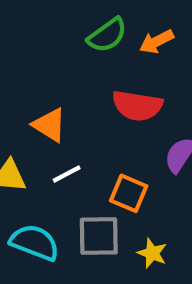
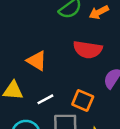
white line: (67, 174) -> (45, 99), moved

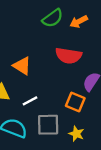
orange square: (83, 101) -> (75, 102), moved

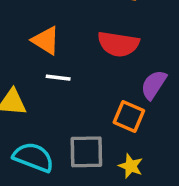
orange triangle: (22, 66) -> (46, 40), moved
white line: (30, 101) -> (58, 78), moved, turned 35

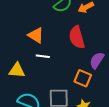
red semicircle: (118, 44) -> (77, 37), turned 65

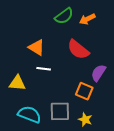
red semicircle: (77, 37) -> (78, 50), turned -35

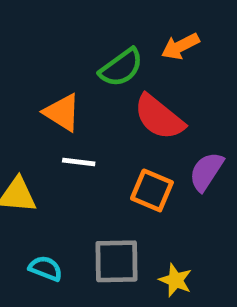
green semicircle: (64, 16) -> (121, 68), moved
orange square: (84, 91) -> (152, 190), moved
cyan semicircle: (29, 114) -> (46, 268), size x0.6

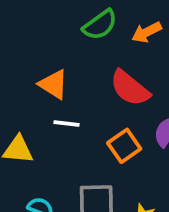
green semicircle: (121, 68) -> (100, 25), moved
orange square: (152, 190) -> (124, 146), turned 32

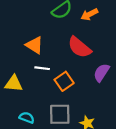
orange square: (124, 146) -> (64, 81), moved

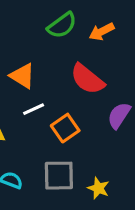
white line: (42, 68) -> (34, 109), turned -32

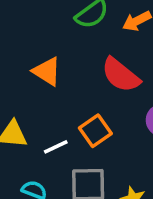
white line: (34, 109) -> (56, 147), moved

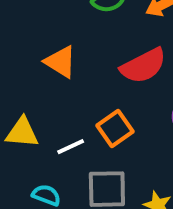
red semicircle: (121, 75) -> (143, 66), turned -66

